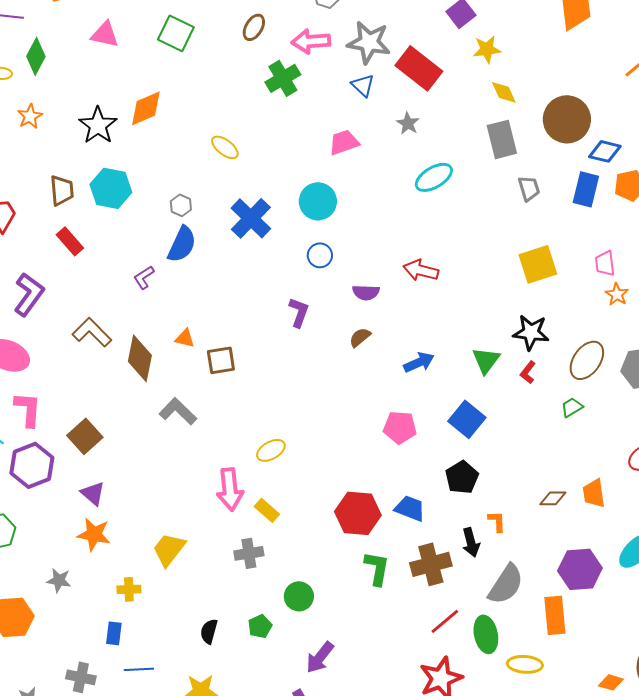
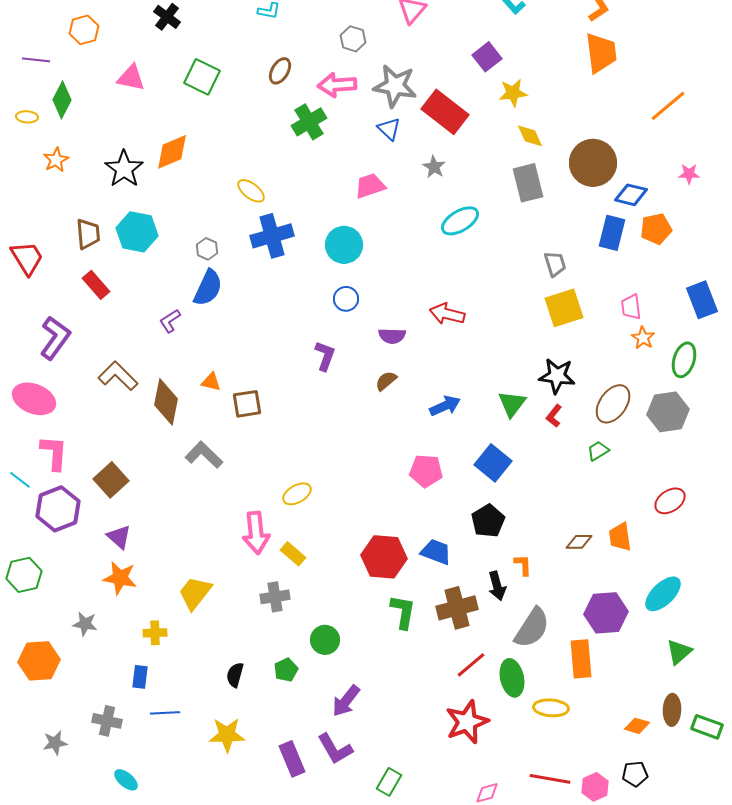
gray trapezoid: (529, 188) -> (555, 264), moved
blue cross: (251, 218) -> (272, 236), moved, turned 30

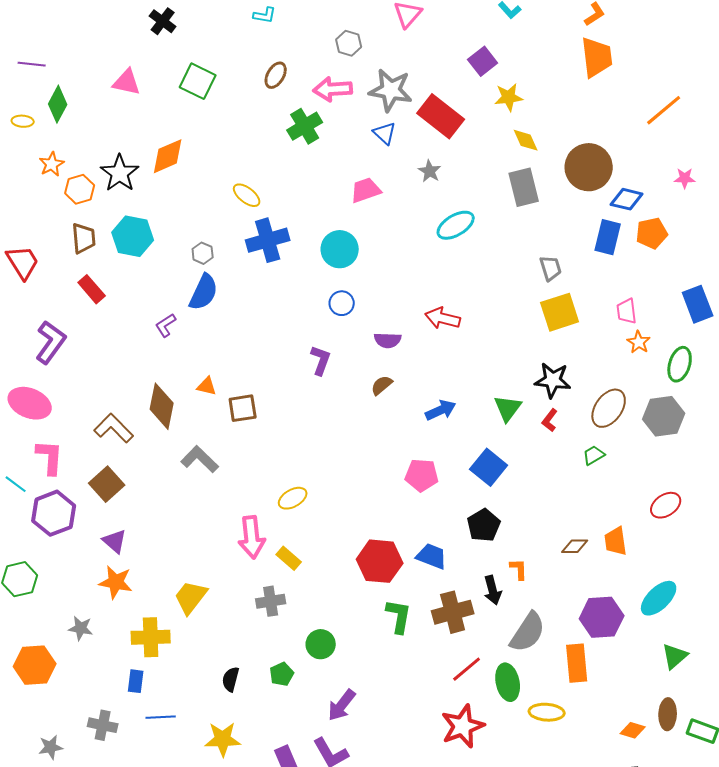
orange hexagon: (84, 30) -> (80, 189), moved
brown L-shape: (118, 376) -> (114, 428), moved
yellow cross: (155, 633) -> (151, 637), size x1.6

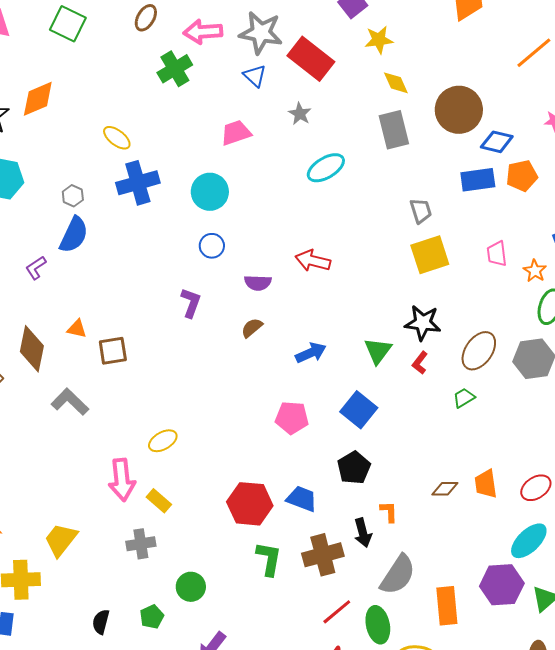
blue rectangle: (608, 237) -> (478, 180), turned 68
orange star: (639, 342) -> (535, 271), moved
red ellipse: (666, 505) -> (536, 488), moved
purple hexagon: (602, 617) -> (502, 585), moved

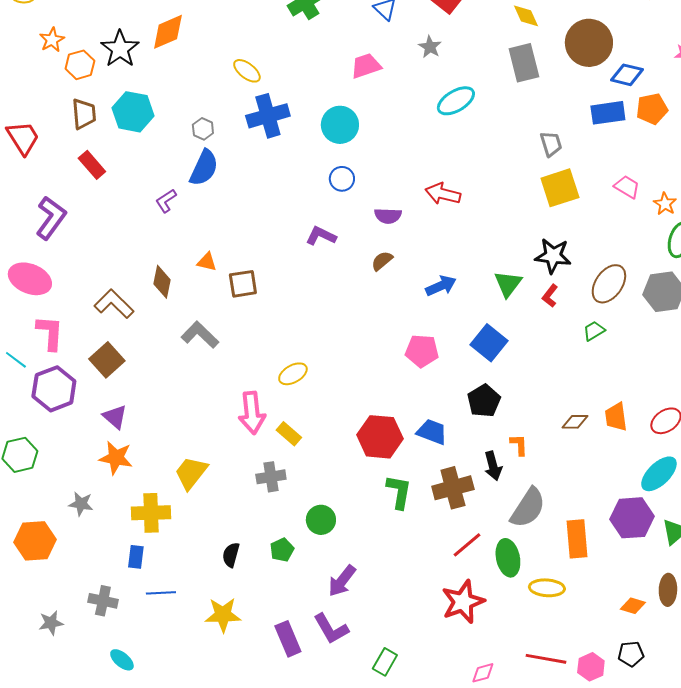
pink trapezoid: (497, 254) -> (627, 187), turned 128
purple L-shape: (191, 303) -> (321, 236), turned -84
brown diamond: (32, 349) -> (162, 282), size x0.7

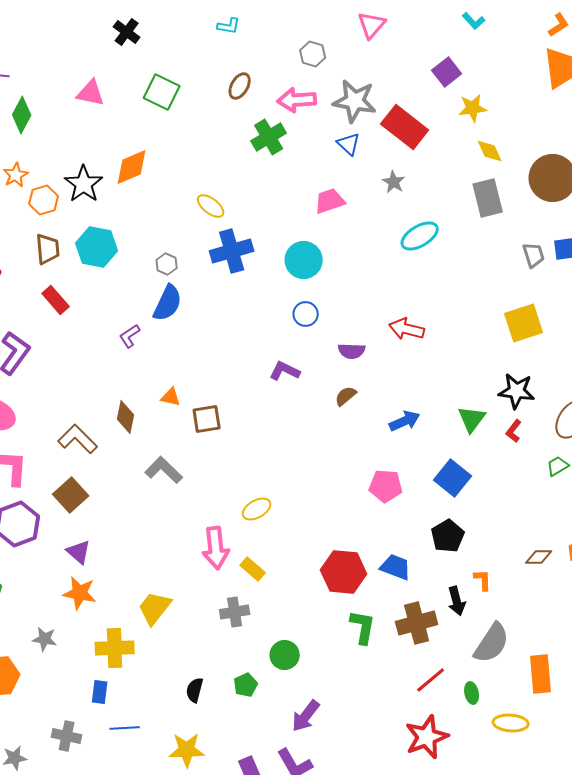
gray trapezoid: (551, 144) -> (534, 255), moved
green ellipse: (508, 558) -> (472, 693), size x0.6

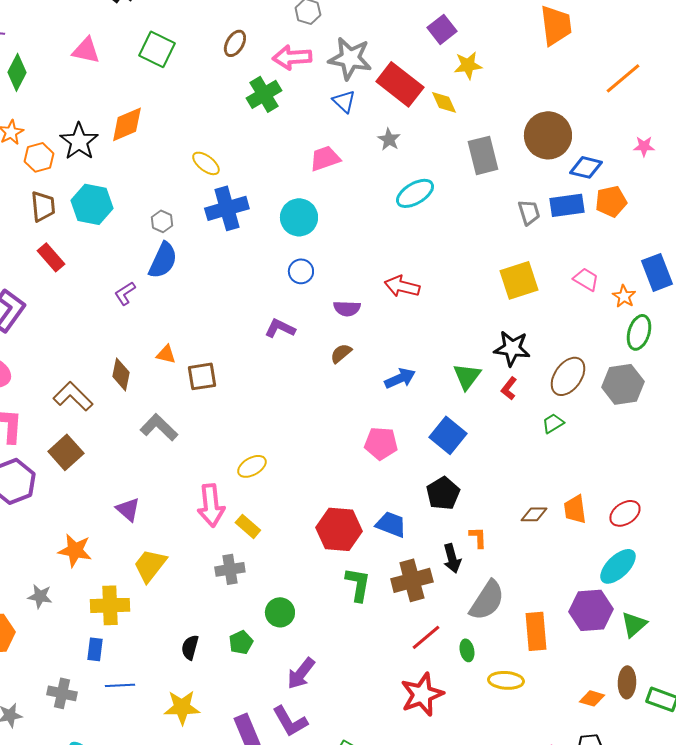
yellow diamond: (490, 151) -> (444, 102), moved
purple triangle: (79, 552) -> (128, 509), moved

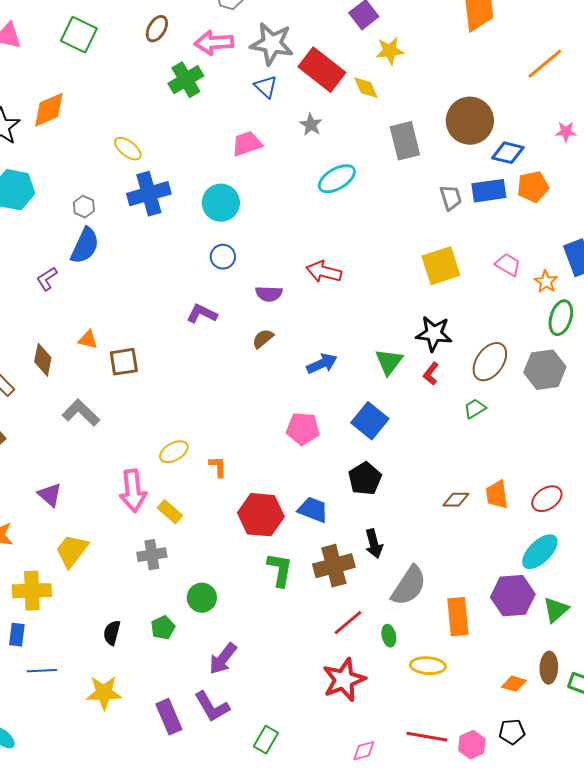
orange L-shape: (478, 537) -> (218, 467), moved

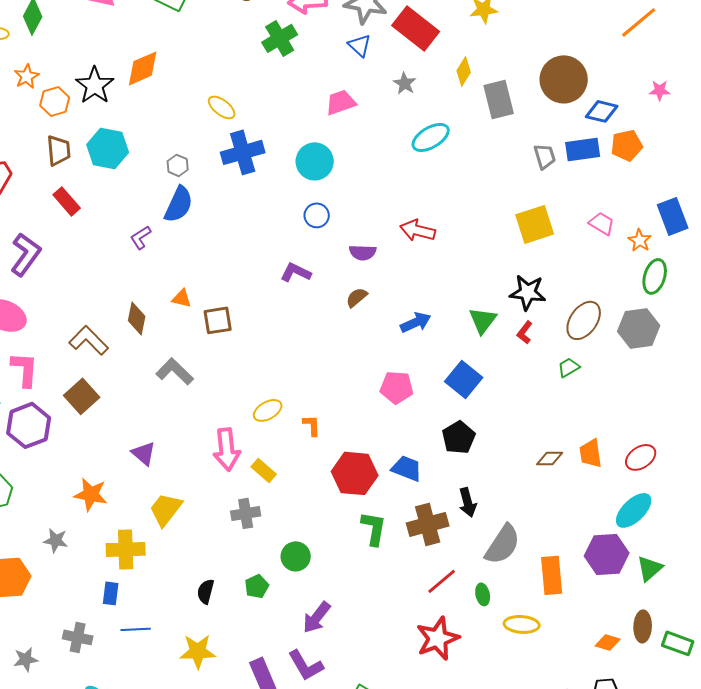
yellow diamond: (366, 88) -> (464, 71), moved, turned 56

